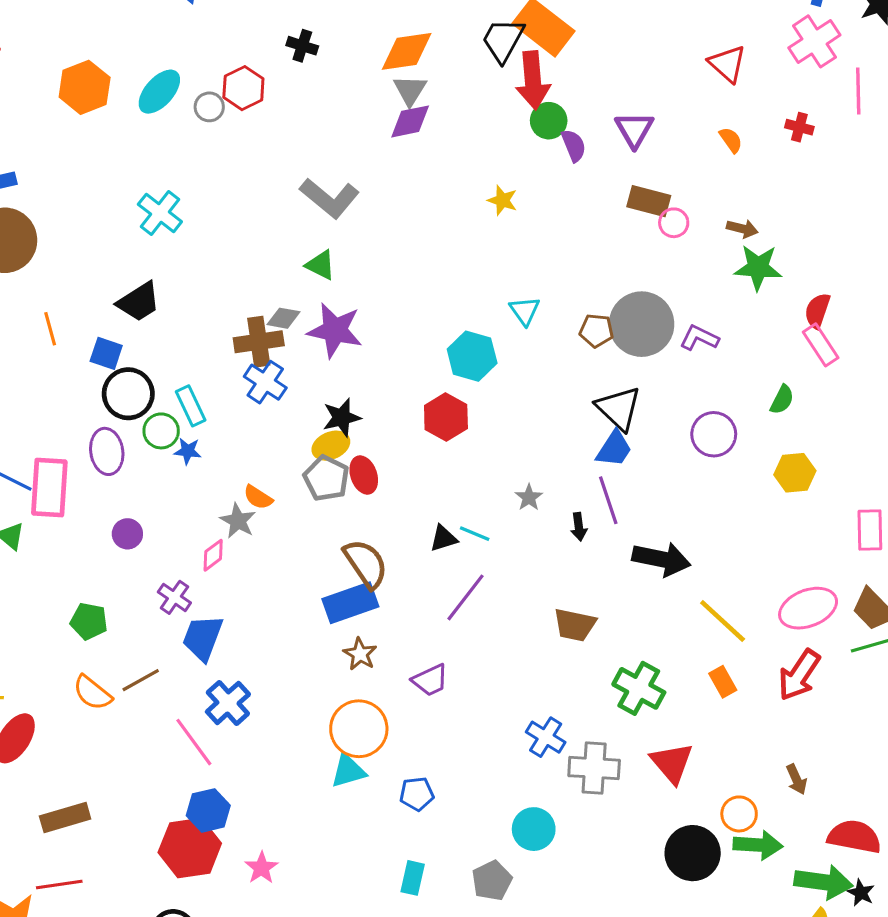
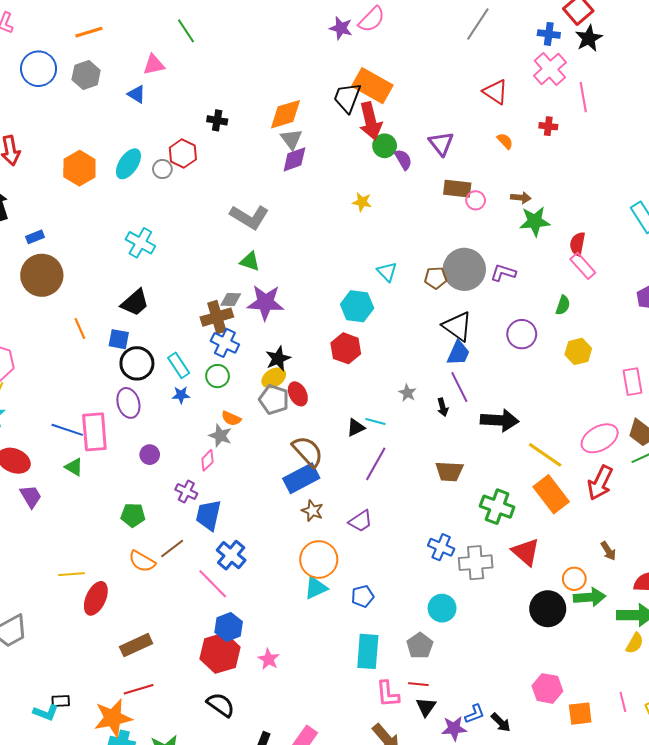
green circle: (161, 431) -> (218, 376), moved
orange rectangle: (723, 682) -> (551, 494), size x1.8
cyan rectangle: (413, 878) -> (368, 651), size x1.6

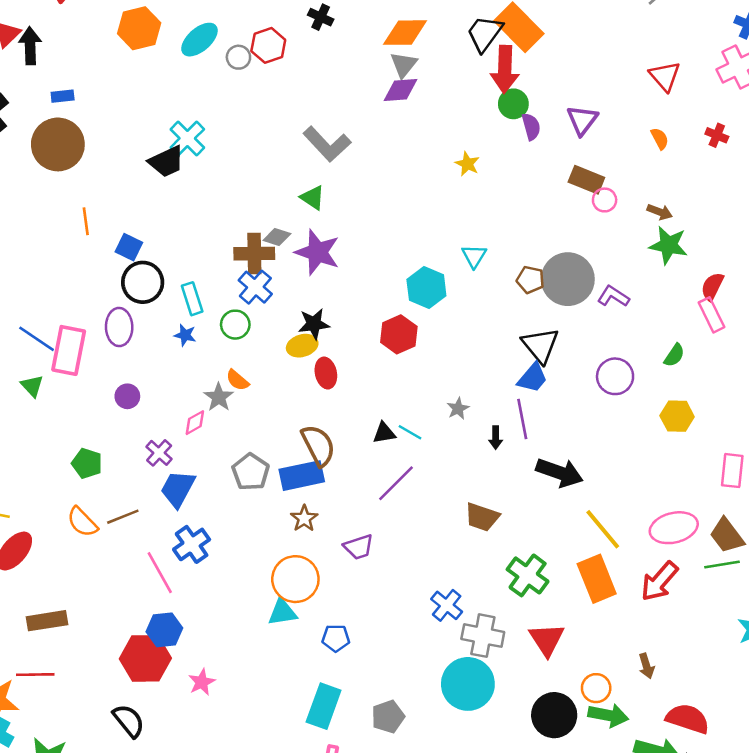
black trapezoid: (135, 303) -> (166, 162), moved
gray pentagon: (274, 400) -> (251, 472), moved
cyan circle: (442, 608) -> (468, 684), moved, size x1.5

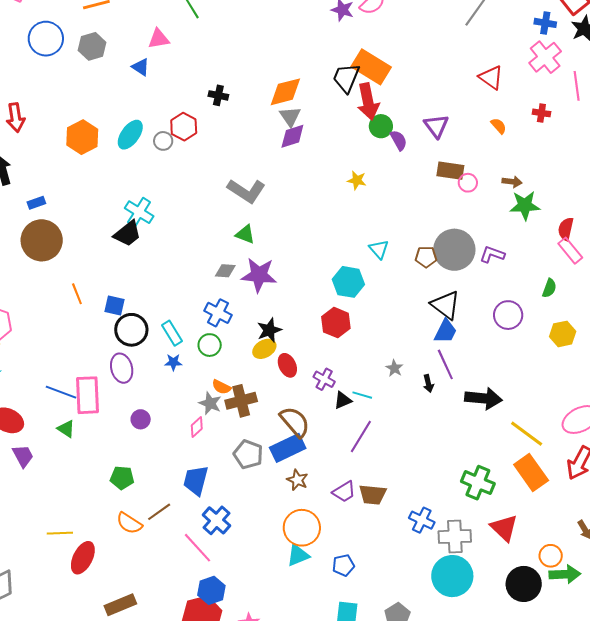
brown cross: (254, 254) -> (241, 401), moved
purple cross: (159, 453) -> (324, 379), moved
brown trapezoid: (482, 517) -> (373, 495), moved

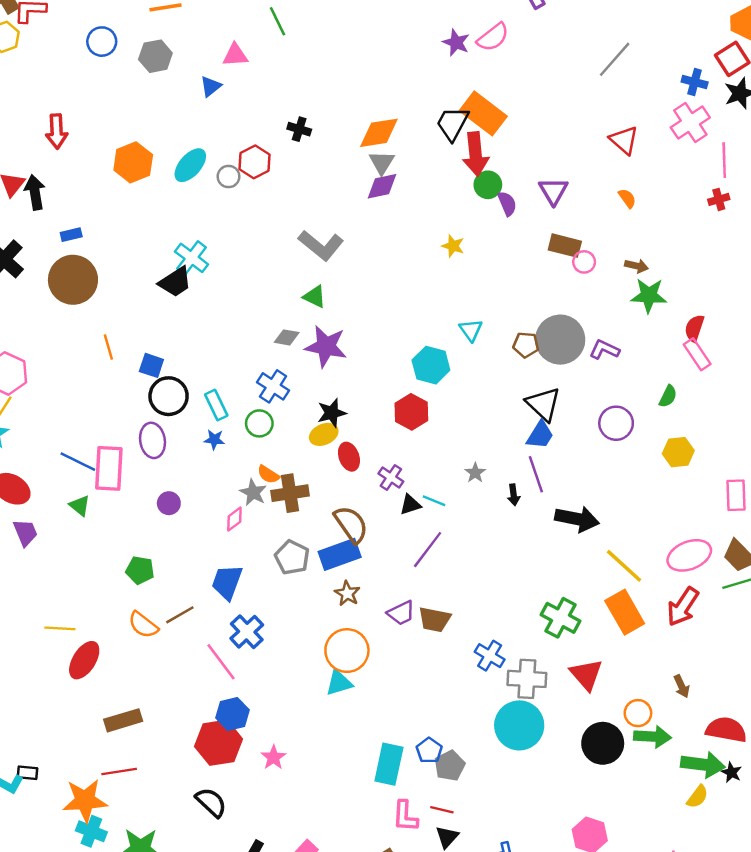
blue circle: (46, 39) -> (102, 42), size x0.7
blue triangle: (141, 67) -> (211, 86), turned 42
red cross: (541, 113) -> (719, 199), moved, turned -30
blue pentagon: (343, 565) -> (429, 750), moved, turned -30

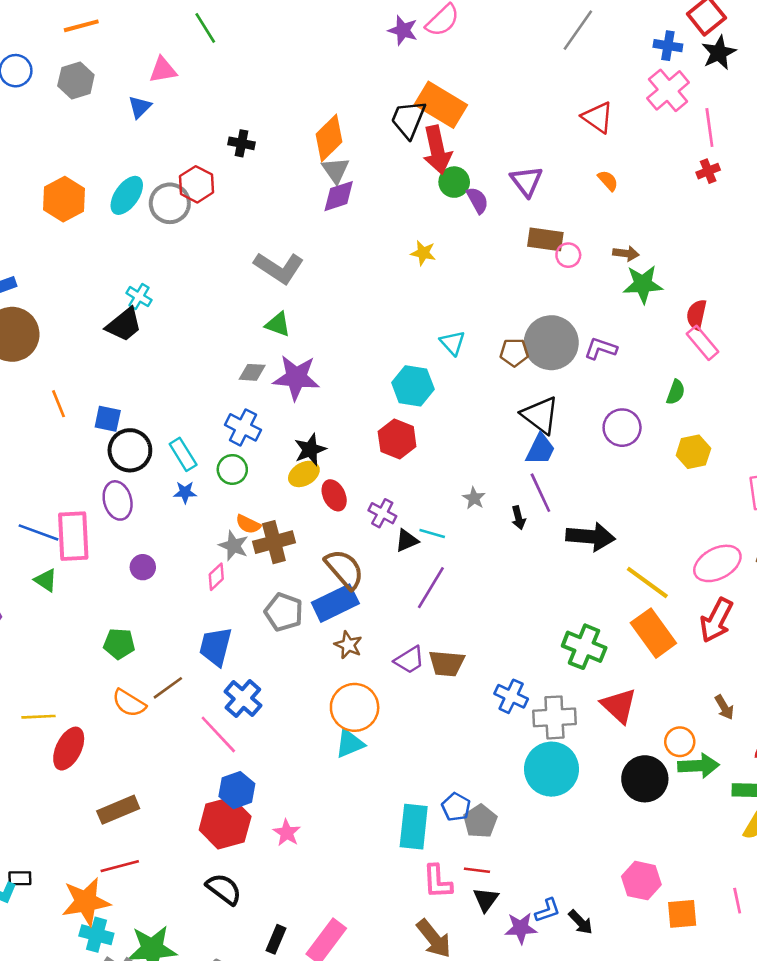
orange diamond: (379, 133) -> (329, 138), turned -30
gray circle: (229, 177) -> (170, 203), size x1.6
cyan cross: (192, 258) -> (139, 297), size x0.7

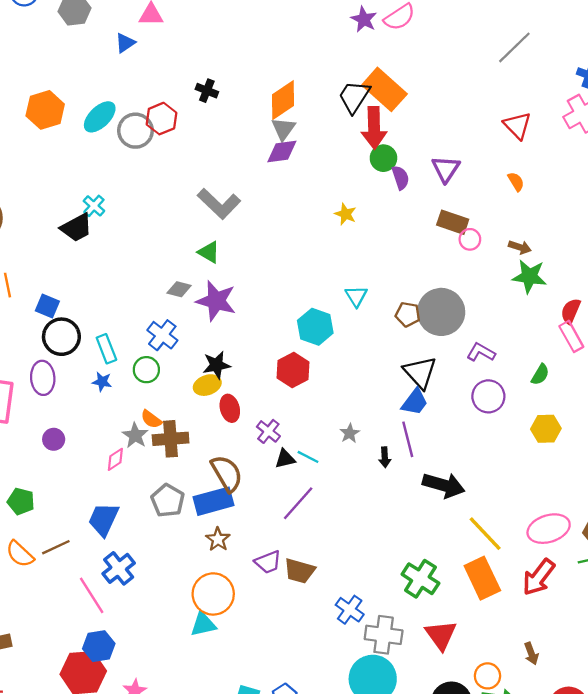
purple L-shape: (601, 349) -> (481, 352), moved

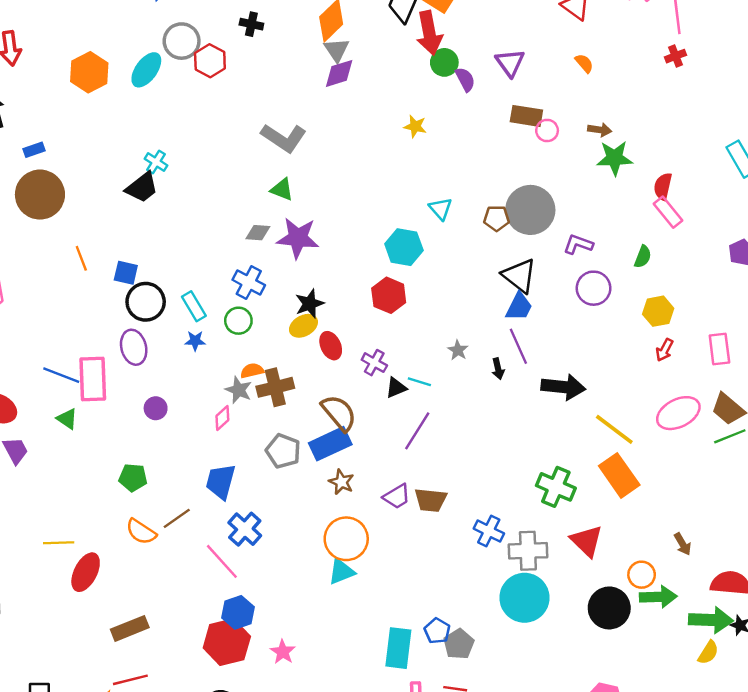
gray circle: (135, 131) -> (182, 41), moved
orange semicircle: (151, 419) -> (252, 371), turned 140
red arrow: (539, 577) -> (665, 350), moved, size x0.6

